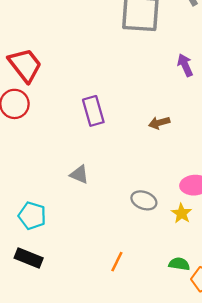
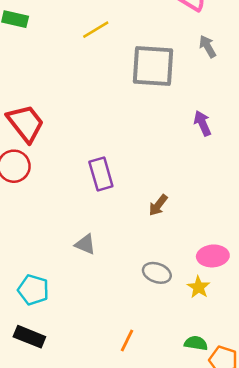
brown arrow: (159, 123) -> (158, 205), moved, turned -36

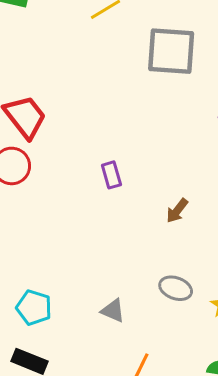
purple rectangle: (101, 174) -> (111, 175), size x0.7
gray triangle: (85, 244) -> (113, 311), moved

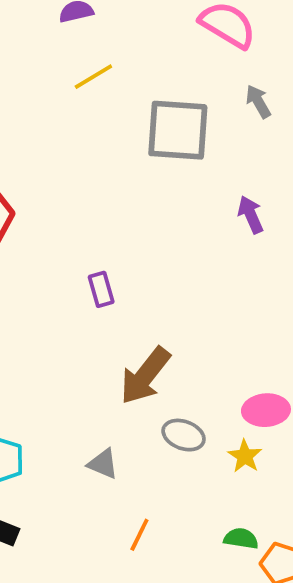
brown arrow: (177, 211) -> (145, 376), moved, size x1.8

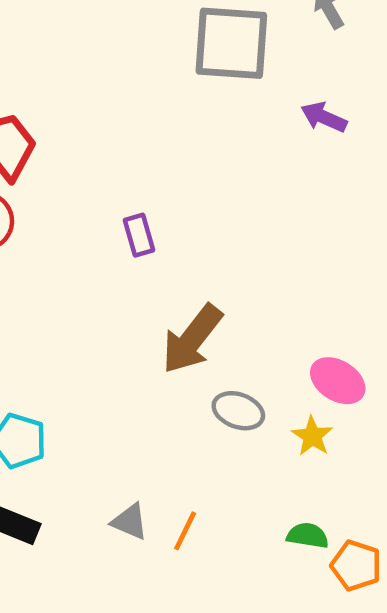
purple arrow: (251, 215) -> (324, 117), moved, turned -42
pink ellipse: (266, 410) -> (338, 381), turned 36
gray triangle: (103, 464) -> (130, 522), moved

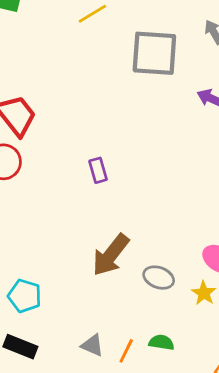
brown arrow: (192, 339) -> (111, 255), moved
green semicircle: (308, 536) -> (161, 342), moved

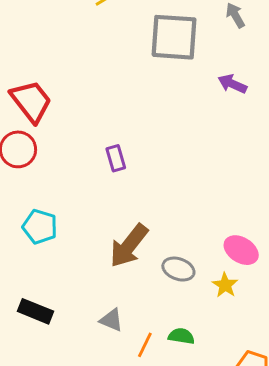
cyan pentagon: (25, 296) -> (40, 227), moved
gray triangle: (92, 345) -> (111, 320), moved
black rectangle: (20, 347) -> (36, 311), moved

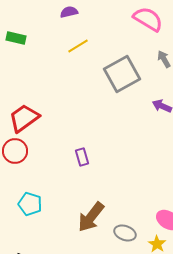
gray square: (174, 37) -> (122, 74), turned -33
red trapezoid: (31, 101) -> (24, 118), turned -88

